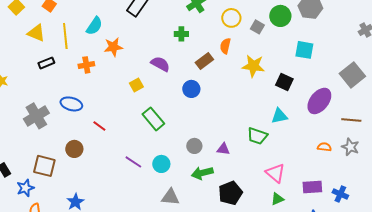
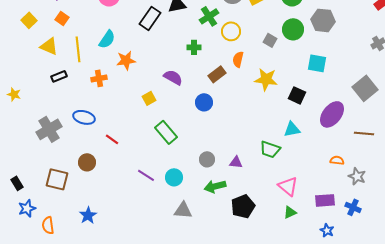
yellow circle: (231, 18) -> (231, 31), moved
gray star: (350, 147) -> (357, 176), moved
blue star: (25, 188) -> (27, 208), moved

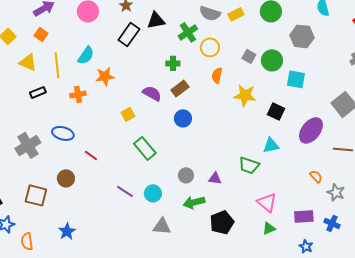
green circle: (293, 29) -> (272, 60), moved
brown rectangle: (217, 74) -> (180, 88), moved
orange semicircle: (337, 160) -> (316, 176), turned 40

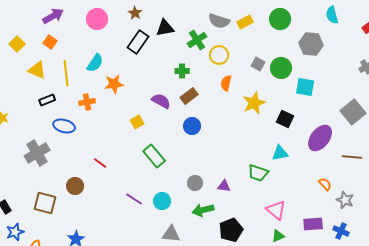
yellow star: (245, 95) -> (254, 103), turned -30
blue ellipse: (63, 133) -> (64, 126), moved

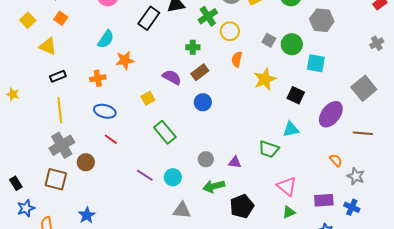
yellow line: (66, 73) -> (60, 110), moved
blue ellipse: (64, 126) -> (105, 111), moved
gray cross: (37, 153) -> (62, 145), moved

